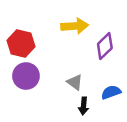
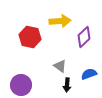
red hexagon: (21, 43) -> (30, 37), moved
purple circle: (26, 76) -> (21, 85), moved

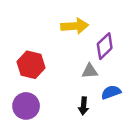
red hexagon: (30, 37) -> (31, 65), moved
gray triangle: (60, 66) -> (90, 71), moved, turned -40

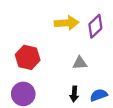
purple diamond: (105, 46) -> (95, 26), moved
blue semicircle: (111, 92) -> (99, 95), moved

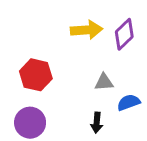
blue semicircle: (99, 95) -> (129, 102), moved

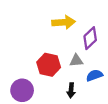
purple diamond: (124, 34) -> (90, 38), moved
red hexagon: (36, 75) -> (49, 65), moved

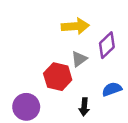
gray triangle: (76, 61) -> (79, 59), moved, turned -32

